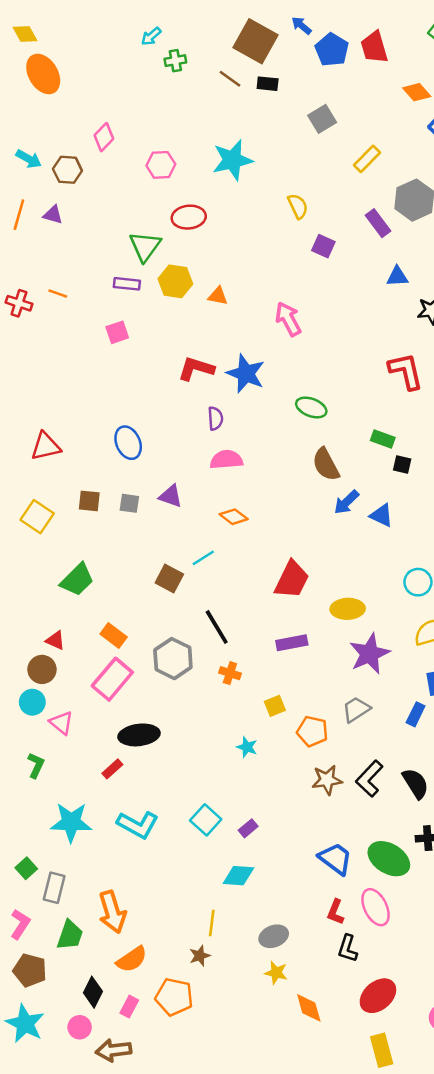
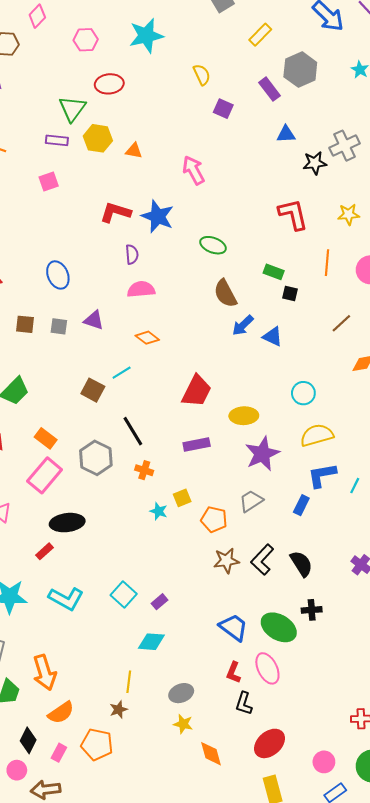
cyan star: (247, 747) -> (159, 511), moved

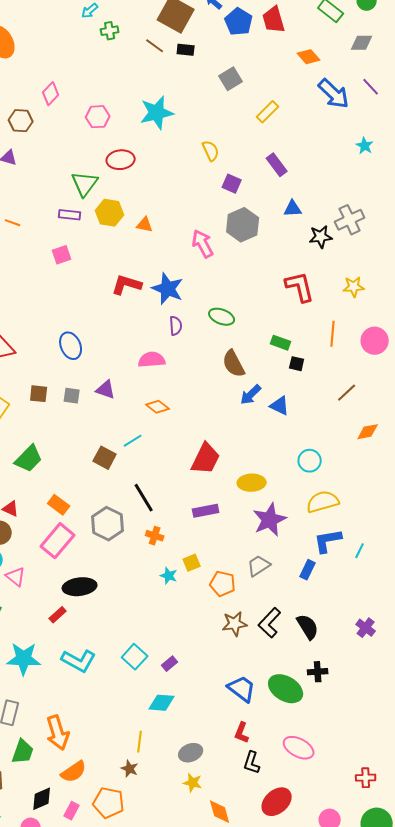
gray hexagon: (300, 70) -> (243, 225), moved
purple semicircle: (132, 254) -> (176, 326), moved
pink ellipse: (267, 668) -> (299, 748), moved, turned -36
brown star: (118, 710) -> (130, 769), turned -30
black diamond: (28, 740) -> (42, 799), turned 40

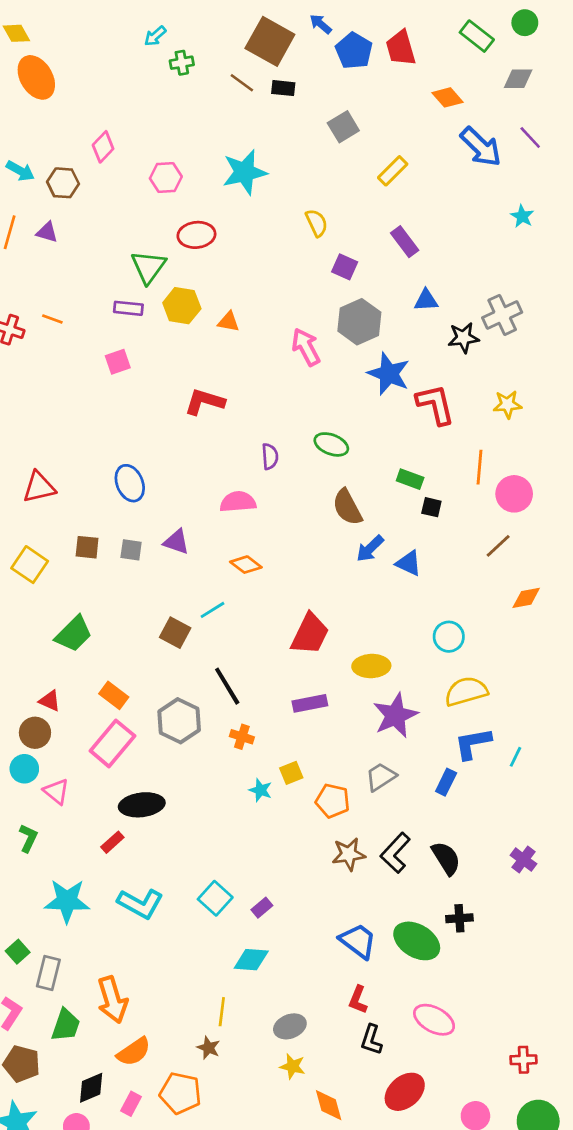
blue star: (168, 289) -> (389, 374), moved
pink circle: (375, 341) -> (514, 494), moved

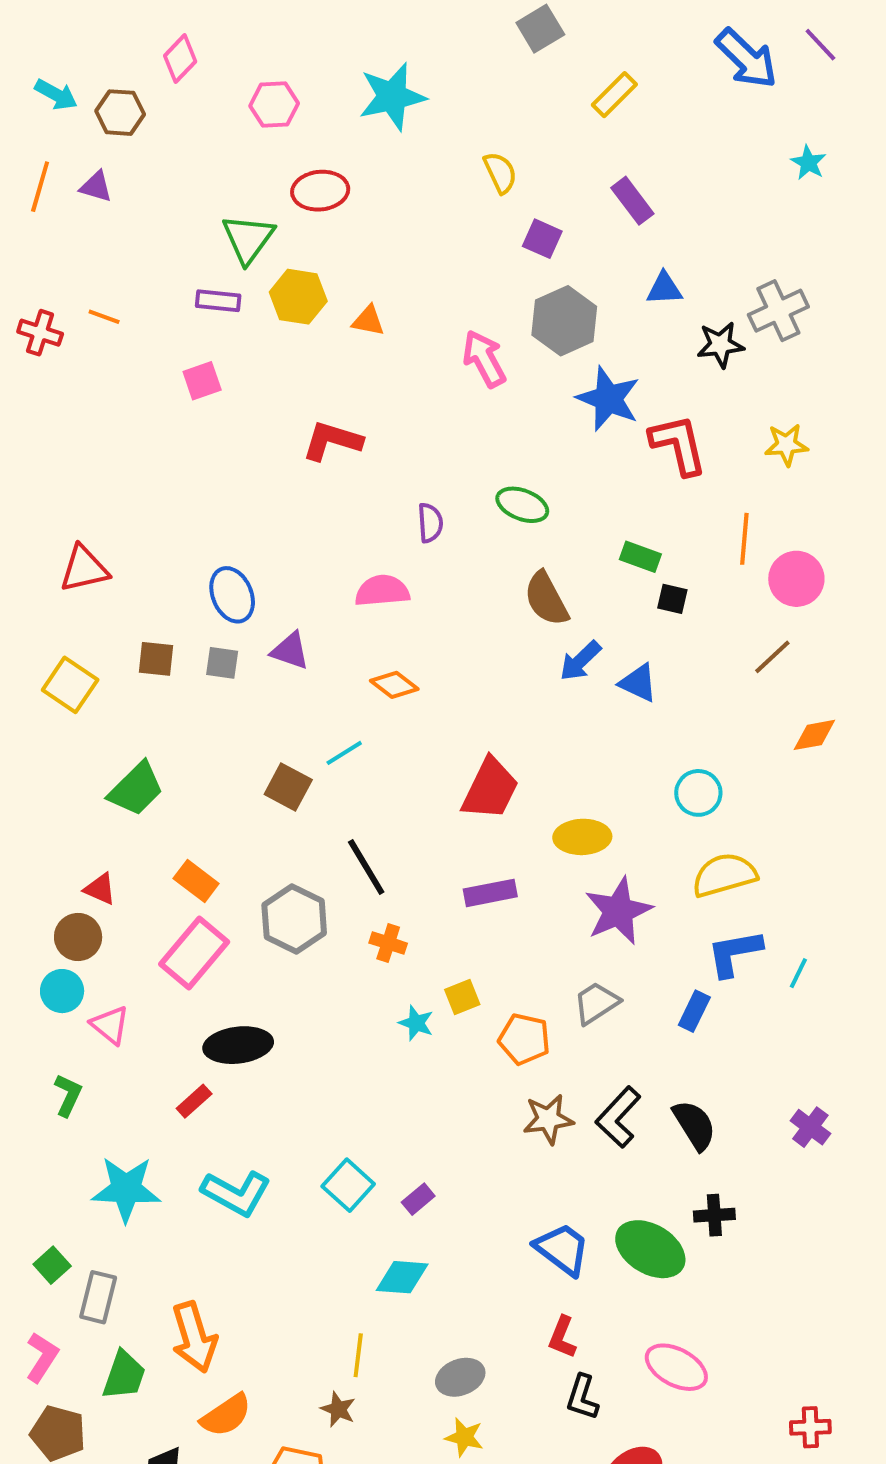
blue ellipse: (130, 483) -> (232, 595), moved

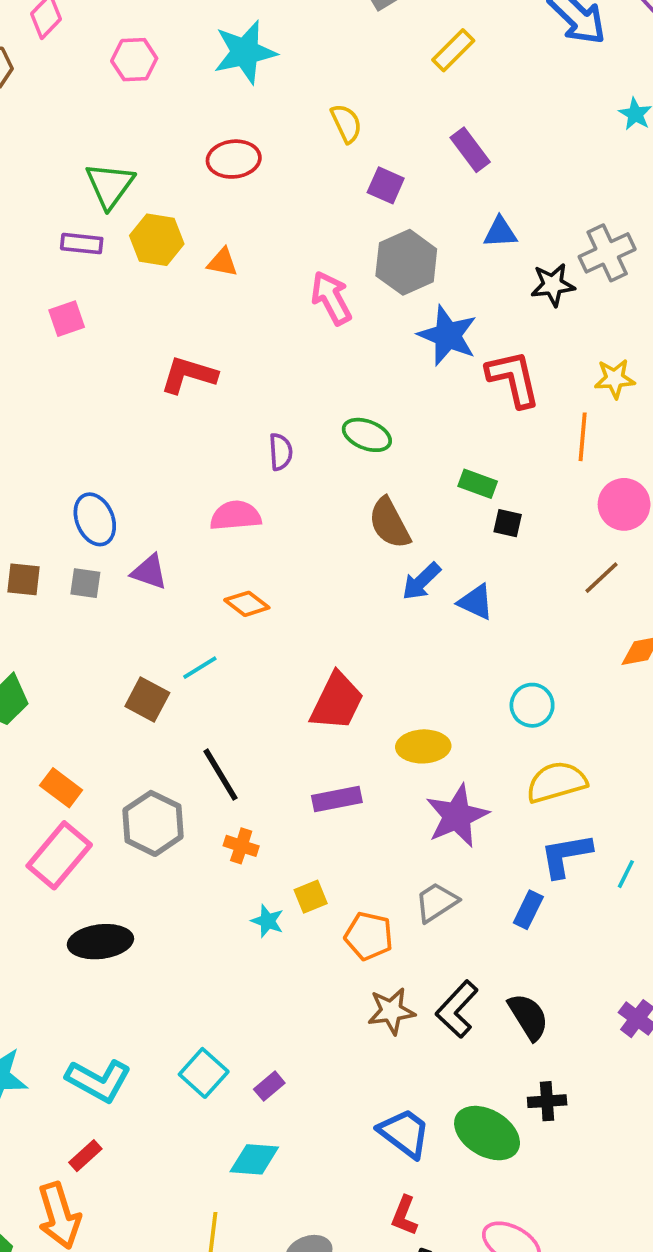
red ellipse: (320, 191) -> (234, 159), moved
orange line: (744, 539) -> (583, 437), moved
red rectangle: (194, 1101) -> (85, 1156), moved

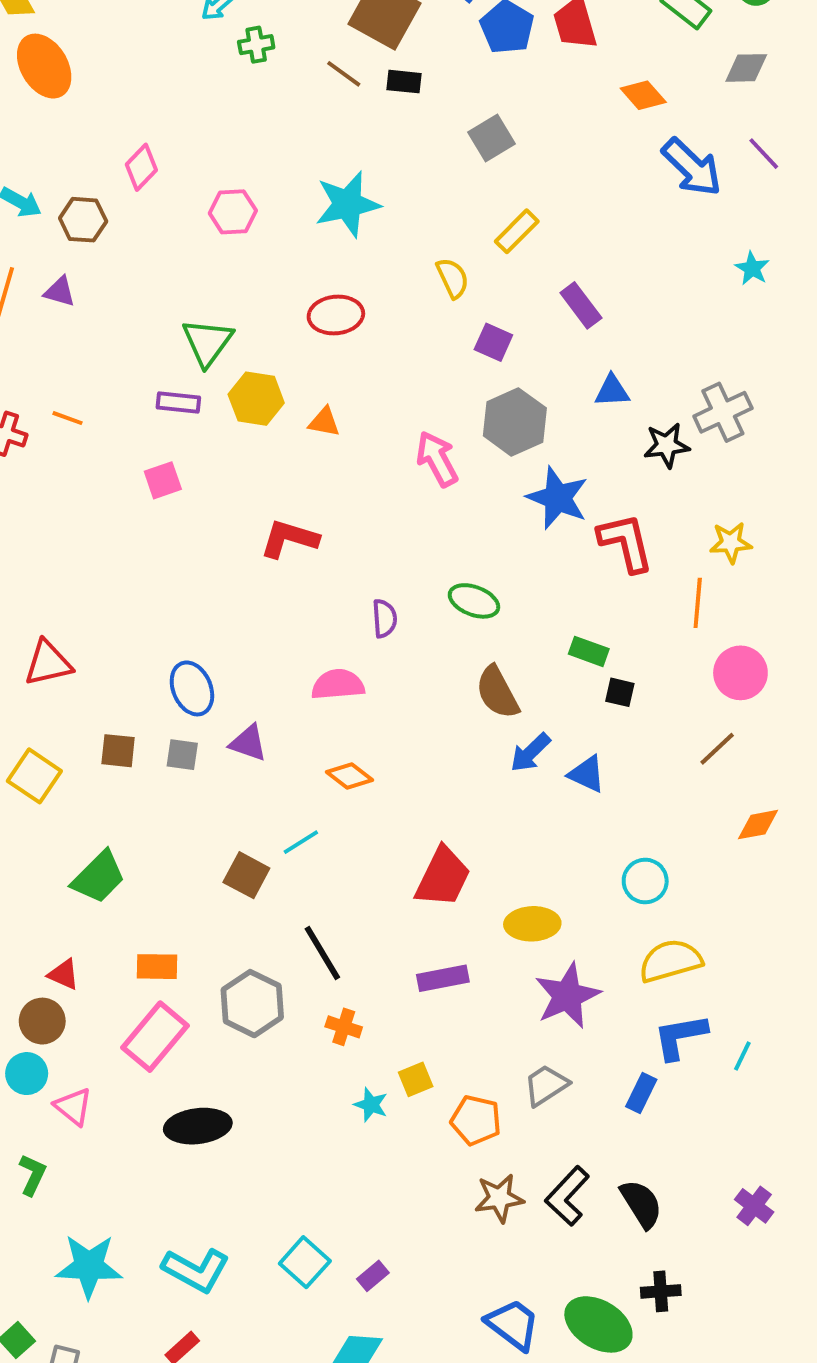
yellow rectangle: (453, 50) -> (517, 231), moved
orange rectangle: (61, 788) -> (157, 967), turned -36

